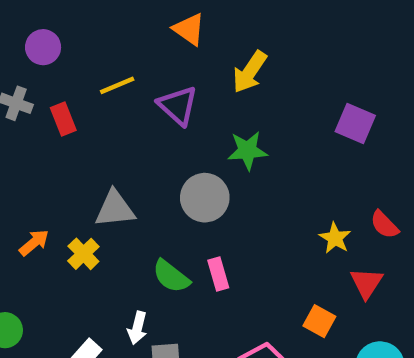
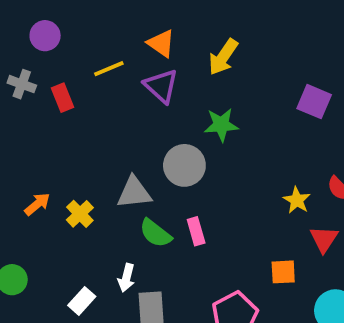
orange triangle: (189, 29) -> (161, 43), moved
gray triangle: (115, 209) -> (134, 193), moved
orange square: (319, 321) -> (283, 272), turned -32

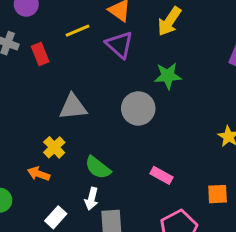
gray triangle: (134, 193) -> (73, 107), moved
orange arrow: (37, 204) -> (39, 174), moved, turned -120
pink rectangle: (196, 231) -> (162, 175), moved, turned -45
green semicircle: (155, 233) -> (98, 168), moved

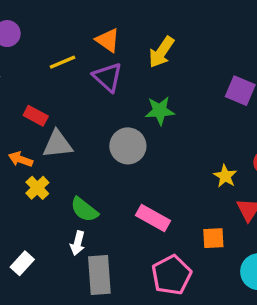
red rectangle: (40, 54) -> (36, 116), moved, turned -40
orange arrow: (39, 174) -> (21, 159), moved
pink rectangle: (162, 175) -> (153, 218), size x1.4
white rectangle: (56, 217) -> (22, 263), moved

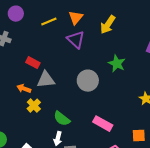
orange triangle: (108, 40) -> (76, 18), turned 35
yellow line: (63, 62) -> (49, 22), moved
green star: (160, 111) -> (117, 64), moved, turned 30

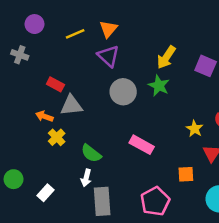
yellow arrow: (108, 25) -> (166, 57), moved
gray circle: (88, 81) -> (123, 92), moved
pink rectangle: (103, 124) -> (142, 145), moved

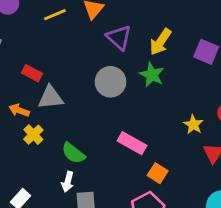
purple triangle: (108, 56) -> (119, 38), moved
orange square: (186, 174) -> (158, 173), moved, turned 35

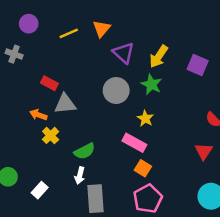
yellow star: (193, 125) -> (145, 118), moved
green semicircle: (73, 153) -> (85, 151), turned -65
orange square: (158, 173) -> (143, 168), moved

